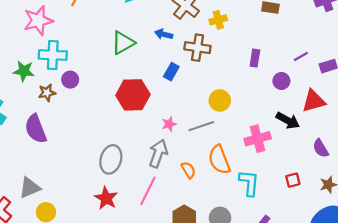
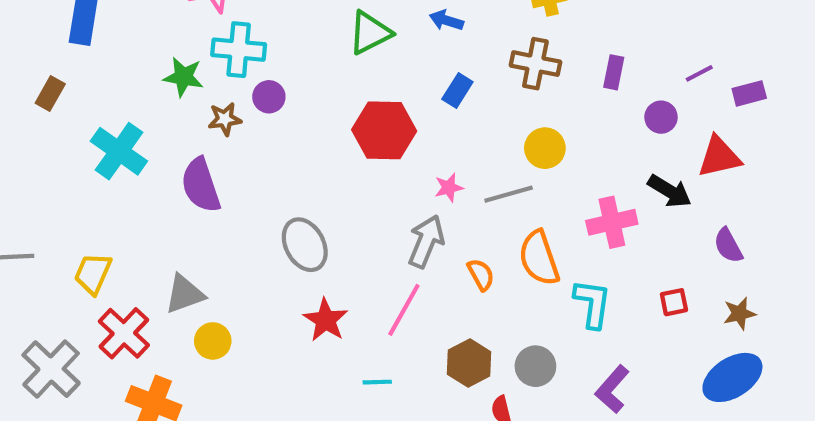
brown cross: (197, 48) -> (535, 64), moved
gray ellipse: (111, 159) -> (305, 245), moved, turned -48

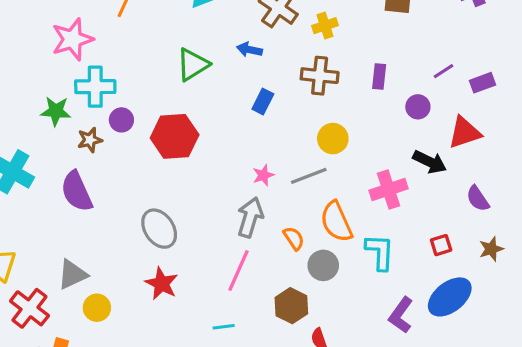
red hexagon: (384, 130) -> (175, 136), moved
red star: (326, 320) -> (161, 284), moved
gray circle: (535, 366) -> (323, 265), moved
blue ellipse: (732, 377) -> (450, 297), moved

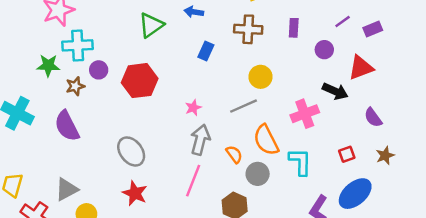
pink star: (263, 175) -> (193, 108), moved

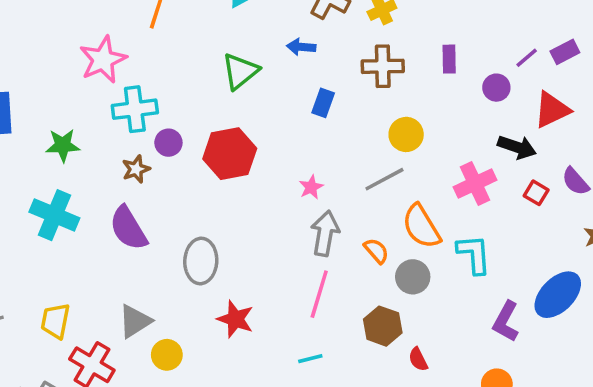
purple line: (343, 22) -> (527, 58), moved
green star: (48, 66) -> (63, 145), moved
gray ellipse: (131, 151) -> (201, 261), moved, turned 44
red square: (347, 154) -> (536, 193), moved, turned -35

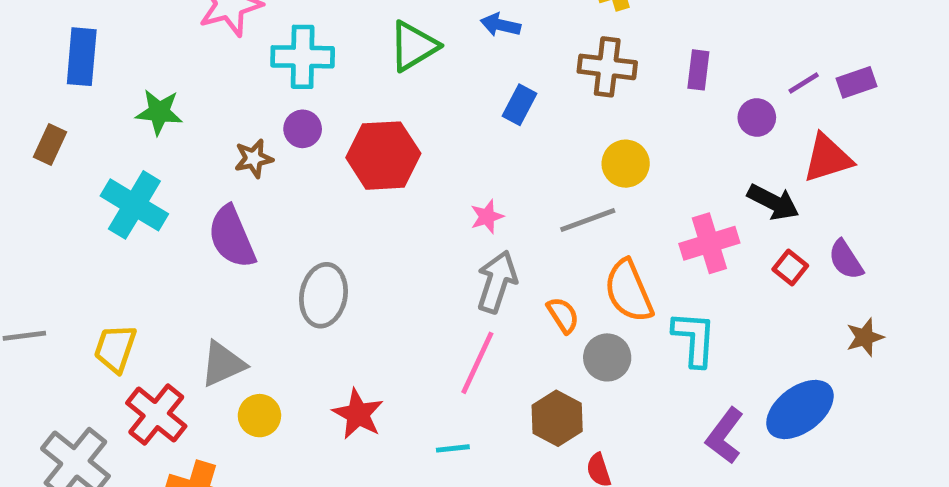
cyan cross: (135, 109) -> (303, 57), moved
red star: (235, 319) -> (358, 414), moved

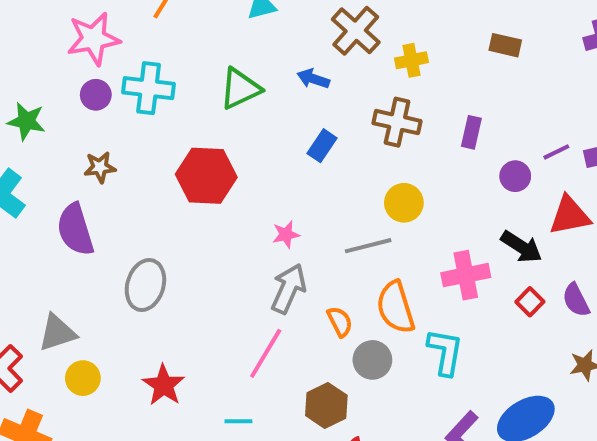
purple circle: (303, 129) -> (96, 95), moved

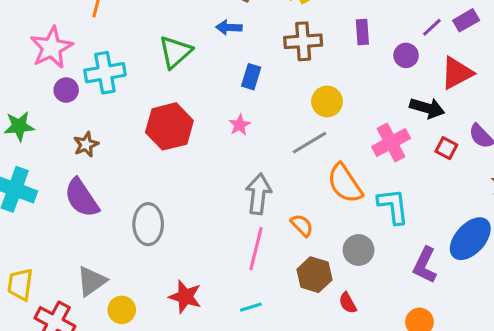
pink star: (286, 234) -> (240, 125), moved
orange semicircle: (340, 322) -> (302, 225), moved
gray circle: (372, 360) -> (359, 250), moved

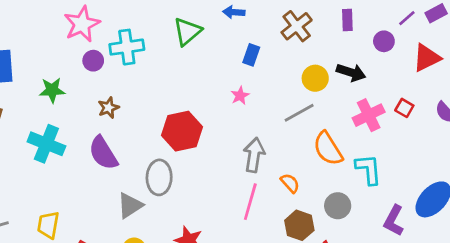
brown cross: (303, 41) -> (297, 26), turned -36
black arrow: (427, 108) -> (351, 72), moved
red hexagon: (169, 126) -> (182, 131), moved
red square: (446, 148) -> (404, 108), moved
gray triangle: (92, 281) -> (130, 205), moved

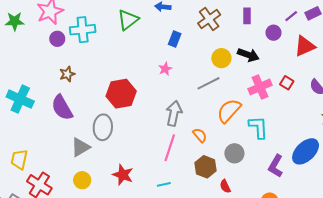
green star: (52, 90) -> (15, 21), moved
orange semicircle: (328, 149) -> (229, 111), turned 72

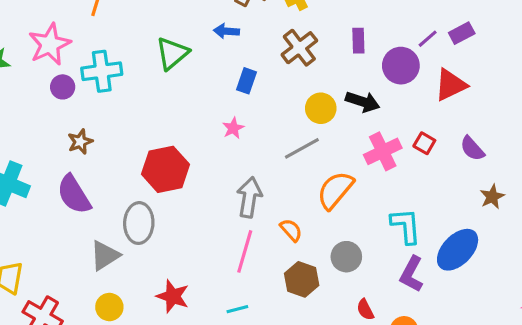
purple circle: (273, 33) -> (401, 66), size x1.5
cyan L-shape: (258, 127) -> (406, 226), moved
red semicircle: (225, 186) -> (365, 310), moved

